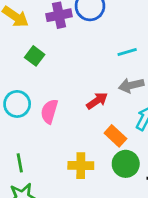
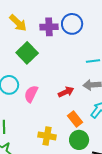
green square: (35, 56) -> (27, 53), size x1.5

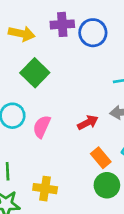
yellow arrow: (18, 23) -> (22, 34), turned -30
purple cross: (49, 27) -> (62, 24), moved
yellow cross: (47, 136) -> (45, 189), moved

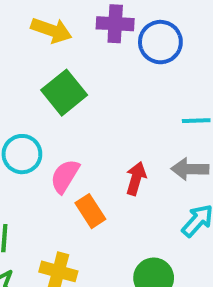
red arrow: (88, 123) -> (136, 178), turned -54
orange rectangle: (101, 158) -> (90, 211), moved

